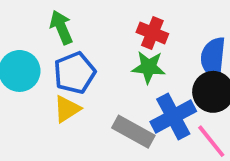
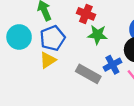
red cross: (152, 33) -> (86, 14), moved
blue cross: (173, 117) -> (112, 65), size x0.7

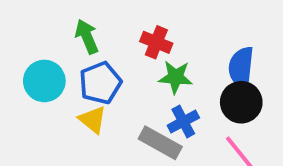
yellow triangle: (48, 60) -> (93, 120), turned -48
blue cross: (112, 65) -> (183, 122), moved

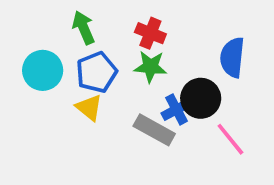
green star: (176, 77) -> (150, 67), moved
black circle: (241, 102) -> (201, 98), moved

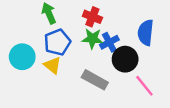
cyan circle: (43, 70) -> (22, 57), moved
blue cross: (176, 109) -> (109, 42), moved

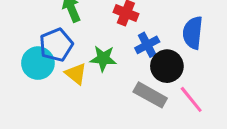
green star: (92, 39) -> (103, 59), moved
blue pentagon: (57, 42) -> (56, 45), moved
gray rectangle: (95, 80) -> (150, 95), moved

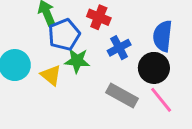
blue pentagon: (56, 45) -> (64, 35), moved
black circle: (167, 66) -> (154, 68), moved

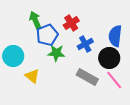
red cross: (99, 17) -> (71, 23), turned 35
yellow triangle: (51, 75) -> (32, 76), moved

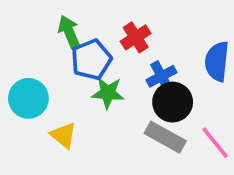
black circle: (109, 58) -> (173, 102), moved

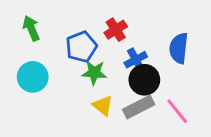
green arrow: (69, 32) -> (31, 28), moved
yellow triangle: (64, 135) -> (103, 106), moved
gray rectangle: (165, 137) -> (139, 107), turned -56

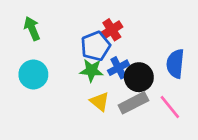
blue pentagon: (81, 47) -> (96, 46), moved
blue semicircle: (179, 48) -> (175, 64), moved
blue cross: (136, 60) -> (119, 68), moved

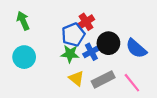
blue semicircle: (175, 64) -> (136, 48), turned -55
black circle: (139, 77) -> (108, 43), moved

